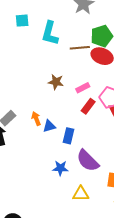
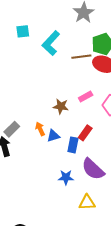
cyan L-shape: (50, 33) -> (51, 43), turned 30
brown star: (56, 82) -> (61, 106), moved
red rectangle: (88, 106) -> (85, 133), moved

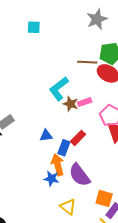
cyan L-shape: (51, 43) -> (59, 89), moved
brown star: (61, 106) -> (71, 104), moved
orange arrow: (40, 129) -> (58, 165), moved, size x1.5
yellow triangle: (87, 202) -> (68, 207), turned 30

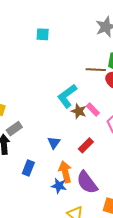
pink rectangle: (85, 102) -> (93, 110), turned 64
blue triangle: (46, 135) -> (54, 143), turned -48
blue rectangle: (64, 148) -> (28, 168), moved

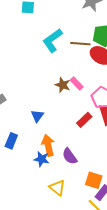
cyan L-shape: (67, 96) -> (52, 40), moved
red rectangle: (86, 145) -> (84, 120), moved
purple semicircle: (87, 182) -> (70, 156), size x0.7

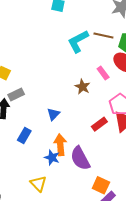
brown line: (80, 44) -> (103, 36), moved
pink rectangle: (77, 83) -> (103, 73), moved
purple semicircle: (70, 156) -> (80, 158), size x1.4
yellow triangle: (57, 188) -> (38, 184), moved

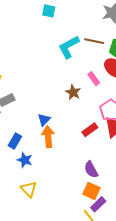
orange arrow: (60, 145) -> (48, 137), moved
blue star: (52, 158) -> (25, 160), moved
purple semicircle: (80, 158) -> (91, 170), moved, size x0.7

